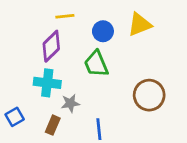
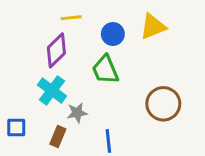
cyan cross: (47, 83) -> (52, 90), turned 30
blue square: (15, 117) -> (16, 128), turned 30

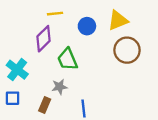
green trapezoid: (105, 70) -> (68, 59), moved
cyan cross: (52, 90) -> (17, 70), moved
brown circle: (163, 104) -> (127, 50), moved

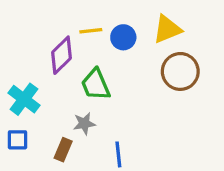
yellow line: (55, 14) -> (91, 31), moved

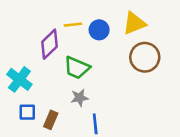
green trapezoid: (96, 84) -> (77, 68), turned -44
gray star: (84, 124) -> (79, 98), moved
blue square: (18, 140) -> (27, 112), moved

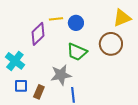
yellow triangle: (134, 23) -> (122, 18), moved
green trapezoid: (77, 68) -> (77, 52), moved
gray star: (79, 98) -> (61, 75), size x1.5

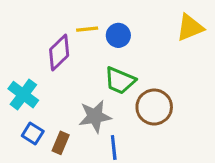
brown circle: (111, 44) -> (154, 107), moved
blue square: (21, 86) -> (33, 133), turned 32

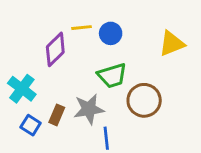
yellow triangle: (190, 28) -> (172, 44), moved
green trapezoid: (120, 81) -> (112, 76), turned -40
brown rectangle: (61, 143) -> (57, 115), moved

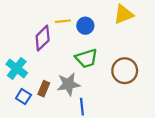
yellow triangle: (172, 44) -> (124, 14), moved
brown circle: (144, 100) -> (125, 71), moved

